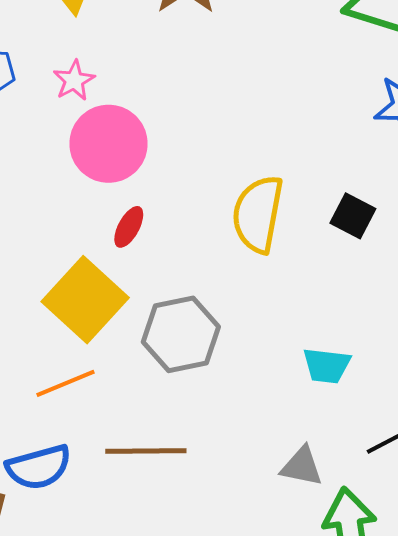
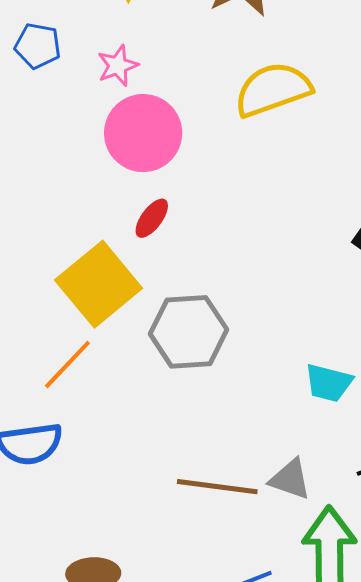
yellow semicircle: (258, 214) -> (273, 90), moved, turned 52
orange line: (65, 383) -> (67, 364), turned -32
brown line: (146, 451) -> (217, 487), moved

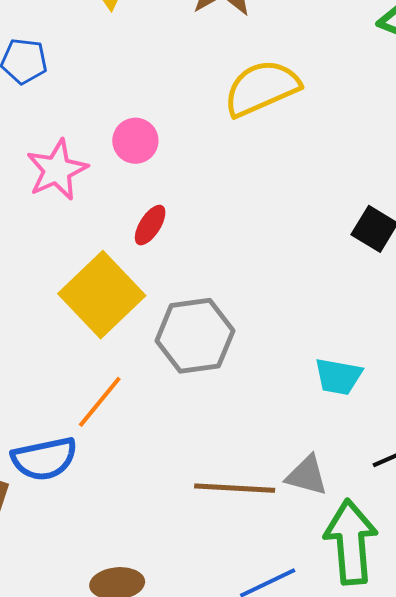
pink star: (118, 66) -> (57, 170), moved, size x1.5
pink circle: (143, 133) -> (135, 141), size x0.6
orange line: (67, 364) -> (100, 402), moved

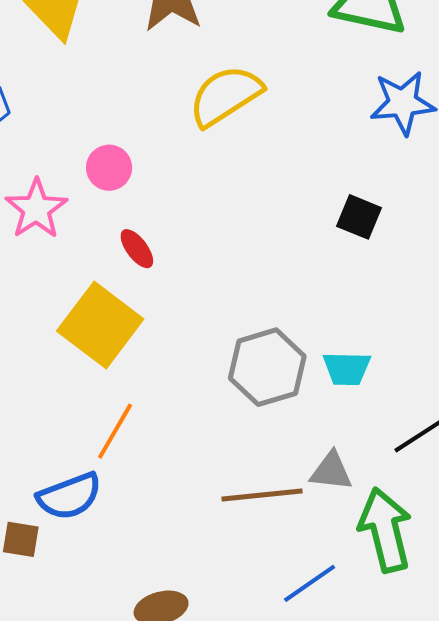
red ellipse: (150, 225) -> (137, 249), turned -60
gray hexagon: (195, 336) -> (267, 367), moved

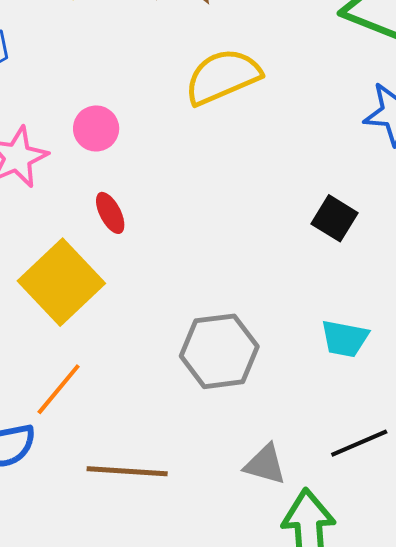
cyan trapezoid: (347, 369) -> (345, 339), moved
brown line: (262, 495) -> (127, 471), moved

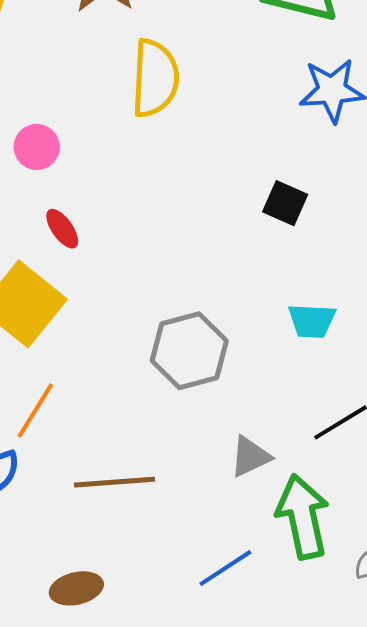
yellow semicircle: (223, 77) -> (155, 78), turned 124
gray triangle: (265, 464) -> (250, 457), turned -33

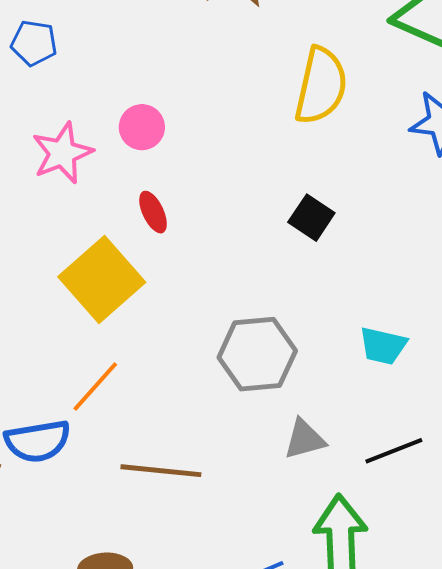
yellow semicircle: (155, 78) -> (321, 86), moved
black square: (285, 203) -> (311, 218), moved
gray triangle: (250, 457) -> (305, 439), moved

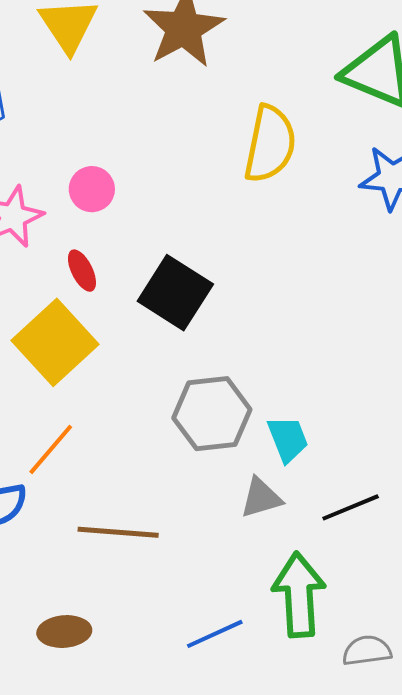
red ellipse: (153, 212) -> (82, 271), moved
black square: (311, 218) -> (175, 293), moved, size x1.6
cyan trapezoid: (383, 346) -> (288, 439), moved, turned -123

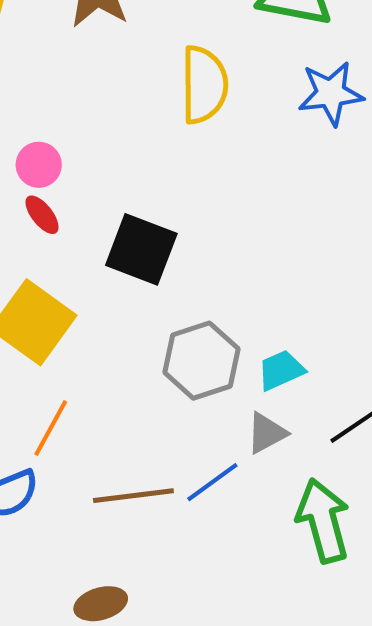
red ellipse: (82, 271) -> (42, 215), moved
cyan trapezoid: (288, 439) -> (281, 370), turned -81
blue line: (215, 634) -> (212, 482), moved

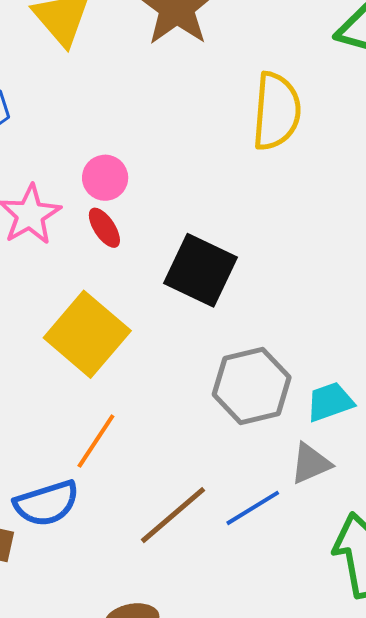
brown line: (133, 496) -> (173, 515), turned -38

